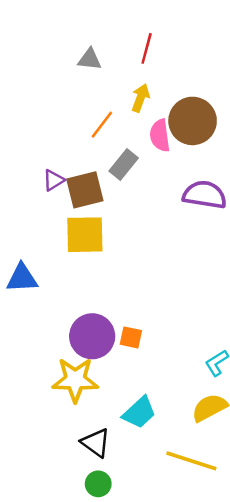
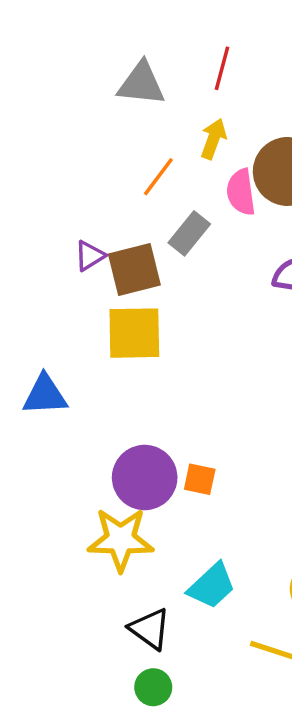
gray triangle: (90, 59) -> (141, 84), size x1.4

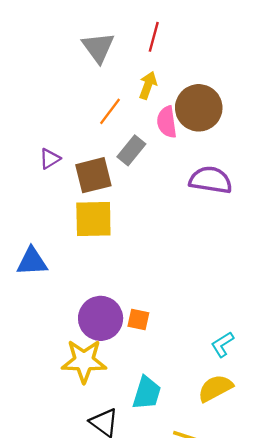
gray triangle: (141, 84) -> (98, 47), turned 48
purple triangle: (90, 256) -> (50, 159), moved
cyan trapezoid: (212, 586) -> (147, 393), turned -30

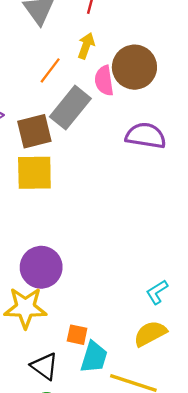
gray rectangle: (131, 150) -> (70, 108), size x1.5
orange square: (138, 320) -> (77, 335), moved
cyan trapezoid: (147, 393) -> (94, 357), moved

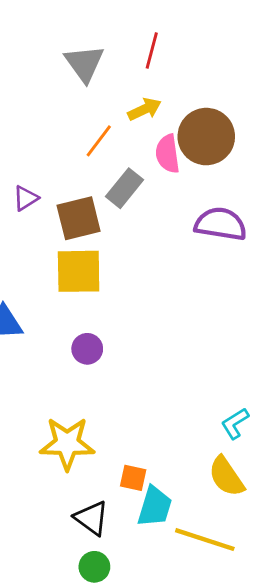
yellow arrow: (86, 46) -> (145, 109), turned 45
gray rectangle: (70, 108) -> (125, 188), size x0.7
purple circle: (41, 267) -> (87, 349), moved, size x0.6
yellow semicircle: (150, 334) -> (226, 476), turned -96

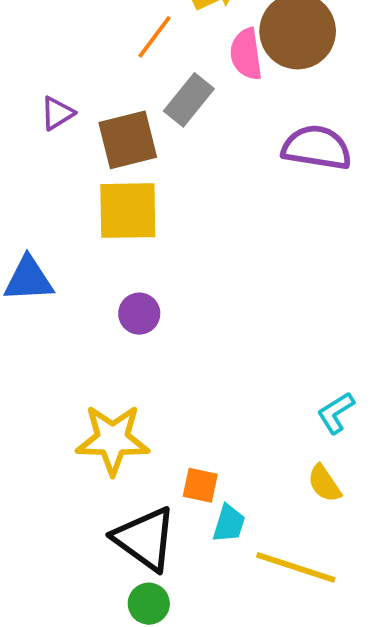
yellow semicircle: (226, 476) -> (324, 483), size x0.7
cyan trapezoid: (155, 507) -> (229, 523), size x0.7
black triangle: (92, 518) -> (145, 539), size x1.4

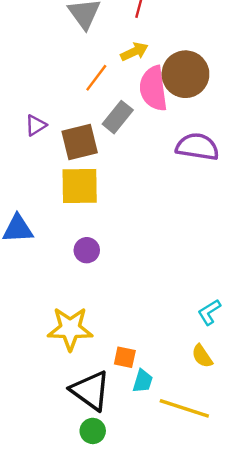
pink semicircle: (246, 54) -> (153, 88), size x1.4

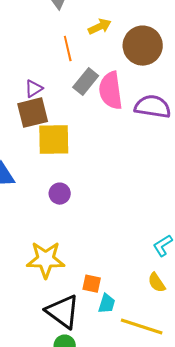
orange line: (96, 78) -> (68, 49), turned -50
pink semicircle: (153, 88) -> (111, 91), moved
purple triangle: (36, 125) -> (34, 89), moved
brown square: (80, 142) -> (33, 113), moved

